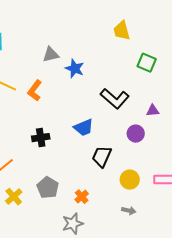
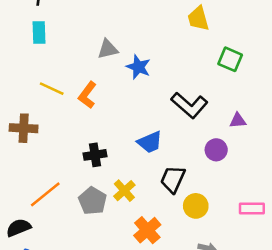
yellow circle: (130, 180) -> (196, 206), moved
gray pentagon: (48, 188) -> (92, 201), moved
yellow cross: (14, 197) -> (124, 191), moved
orange cross: (82, 197) -> (147, 230), size x1.5

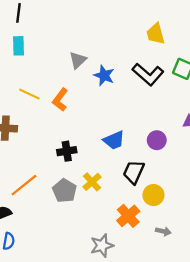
gray triangle: (108, 49) -> (78, 60), turned -30
black L-shape: (189, 105) -> (148, 74), moved
purple circle: (216, 150) -> (157, 140), moved
orange cross: (147, 230) -> (128, 216), moved

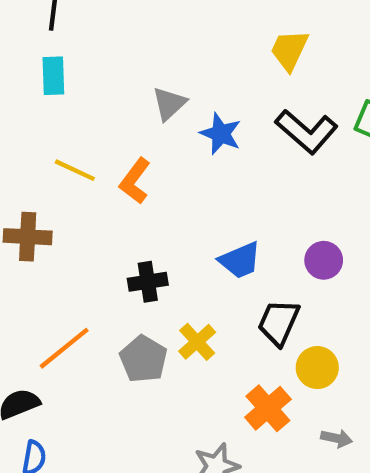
yellow trapezoid: (156, 34) -> (289, 50), moved, turned 40

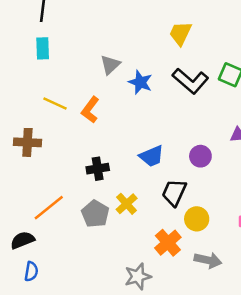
gray arrow: (337, 438) -> (208, 260), size x1.5

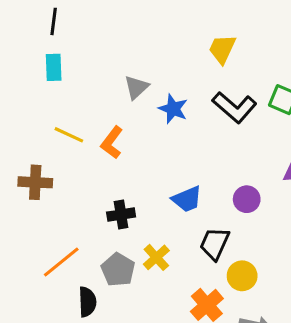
black semicircle: (22, 240) -> (87, 302), moved, turned 110

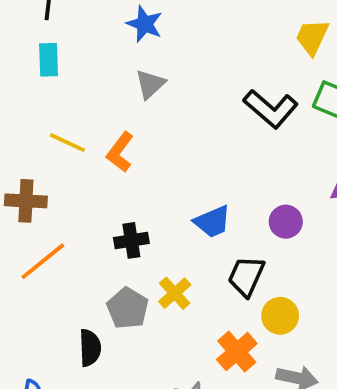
yellow trapezoid: (222, 49) -> (312, 37), moved
blue star: (173, 109) -> (145, 24), moved
orange line: (61, 262) -> (43, 261), moved

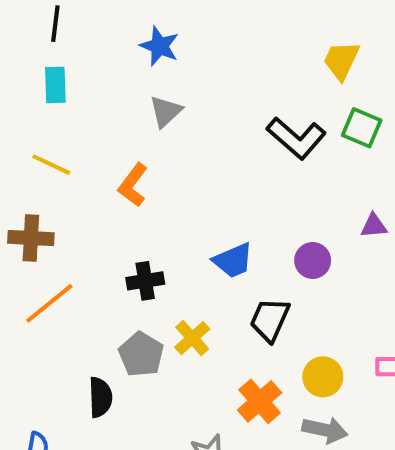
yellow line: (67, 143) -> (51, 165), moved
yellow circle: (280, 316) -> (323, 377), moved

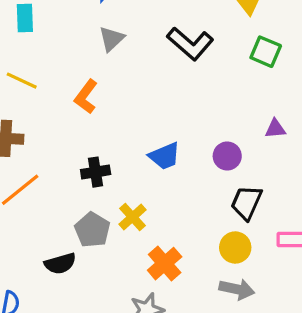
black L-shape: (296, 138) -> (190, 44), moved
black trapezoid: (270, 320) -> (246, 203), moved
black semicircle: (100, 397) -> (60, 264), turned 76
orange cross: (260, 401) -> (165, 264), moved

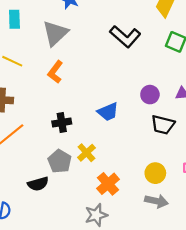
gray triangle: (112, 39) -> (55, 33), moved, size x1.5
purple circle: (227, 156) -> (150, 95), moved
black trapezoid: (246, 203) -> (163, 125), moved, turned -100

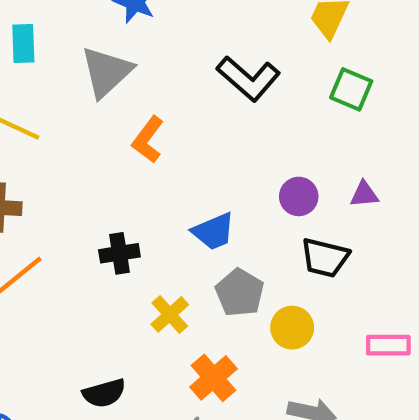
orange L-shape: (55, 72) -> (148, 140), moved
gray pentagon: (60, 161) -> (240, 293), moved
yellow circle: (155, 173) -> (292, 328), moved
black semicircle: (38, 184) -> (104, 393), moved

